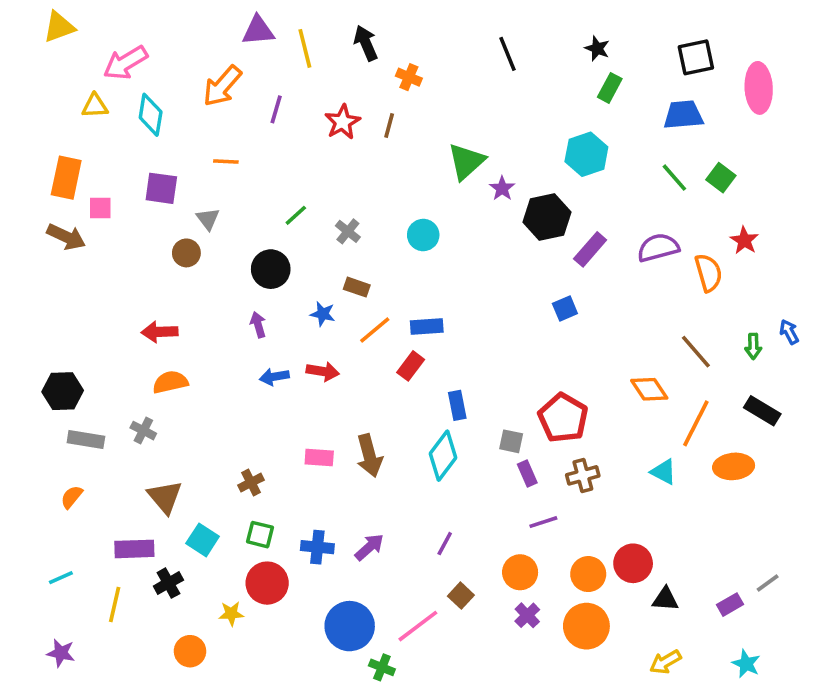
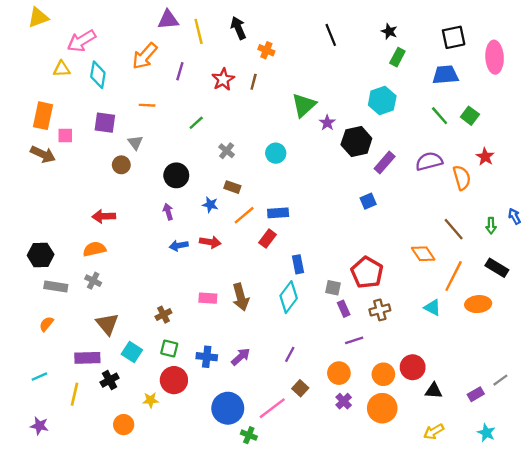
green line: (296, 215) -> (196, 123), moved
orange semicircle: (170, 382) -> (94, 249), moved

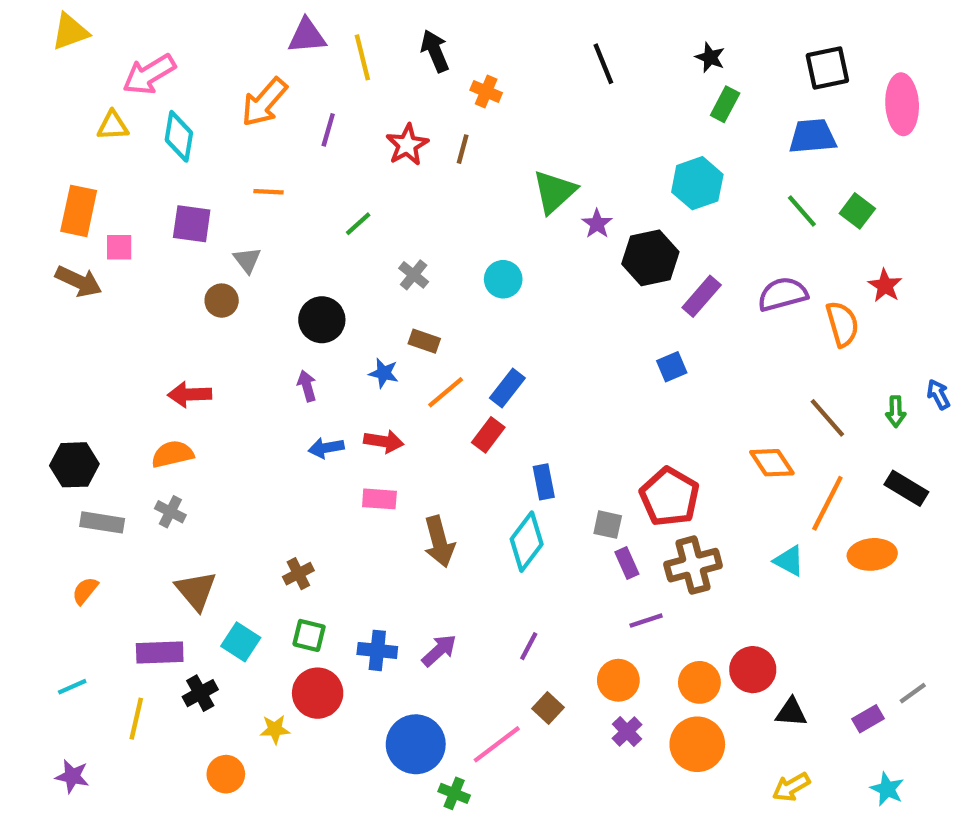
blue rectangle: (278, 213) -> (507, 388), turned -48
pink rectangle: (208, 298) -> (379, 499), moved
brown cross: (380, 310) -> (693, 565), size x1.4

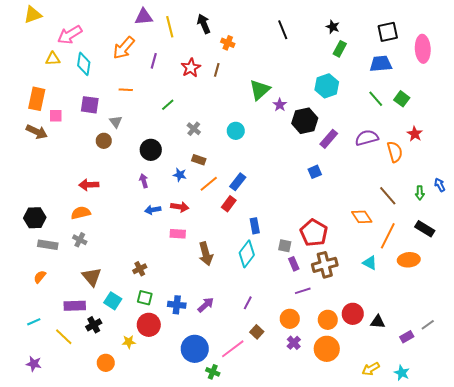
black triangle: (791, 712) -> (378, 322), moved
yellow line: (136, 719) -> (64, 337), turned -60
cyan star: (887, 789) -> (402, 373), moved

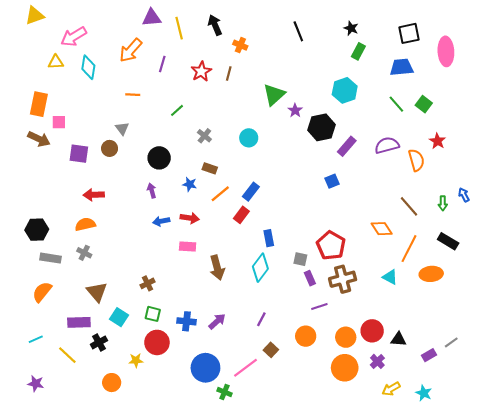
purple square: (90, 105) -> (79, 154), moved
orange semicircle: (40, 277) -> (42, 292), size x1.5
purple cross: (294, 343) -> (377, 361), moved

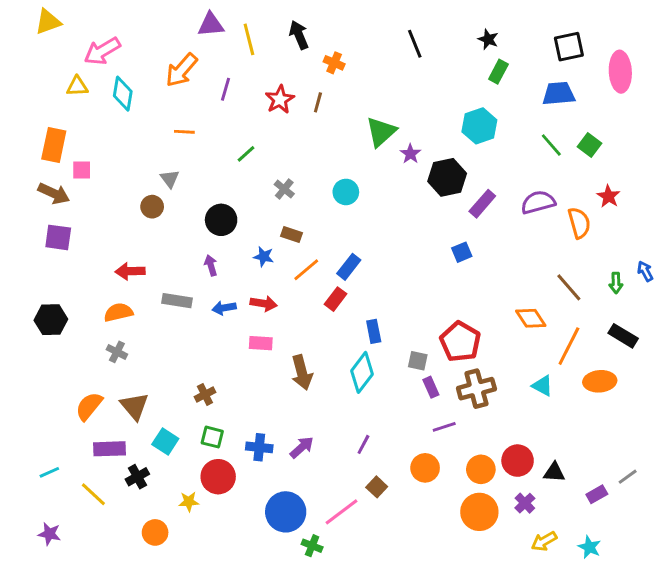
purple square: (79, 154) -> (58, 237), moved
gray rectangle: (50, 258) -> (177, 301), moved
orange semicircle: (42, 292) -> (89, 406), moved

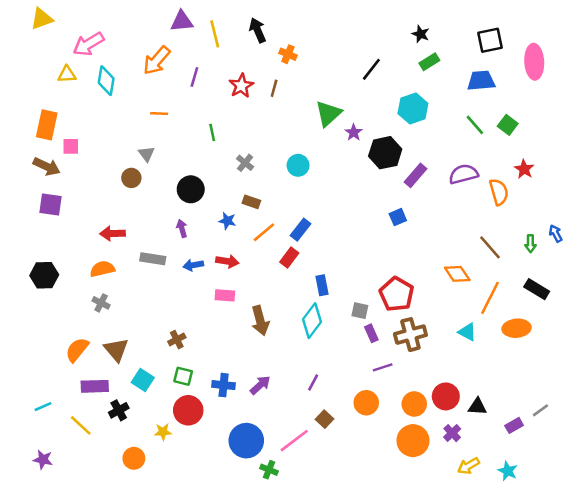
black line: (415, 44) -> (371, 69), moved, turned 60
green rectangle: (498, 72) -> (429, 62), turned 30
green line: (246, 154) -> (212, 132), turned -60

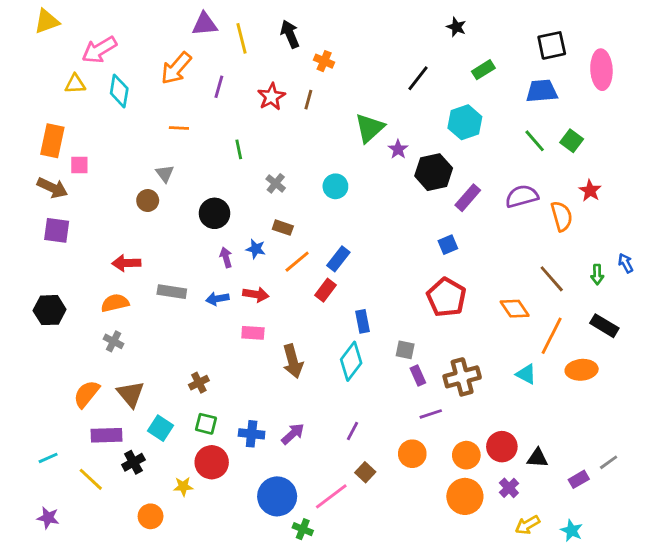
black star: (421, 34) -> (456, 27), moved
purple arrow: (182, 228) -> (226, 257), moved
red pentagon: (397, 294) -> (446, 297), moved

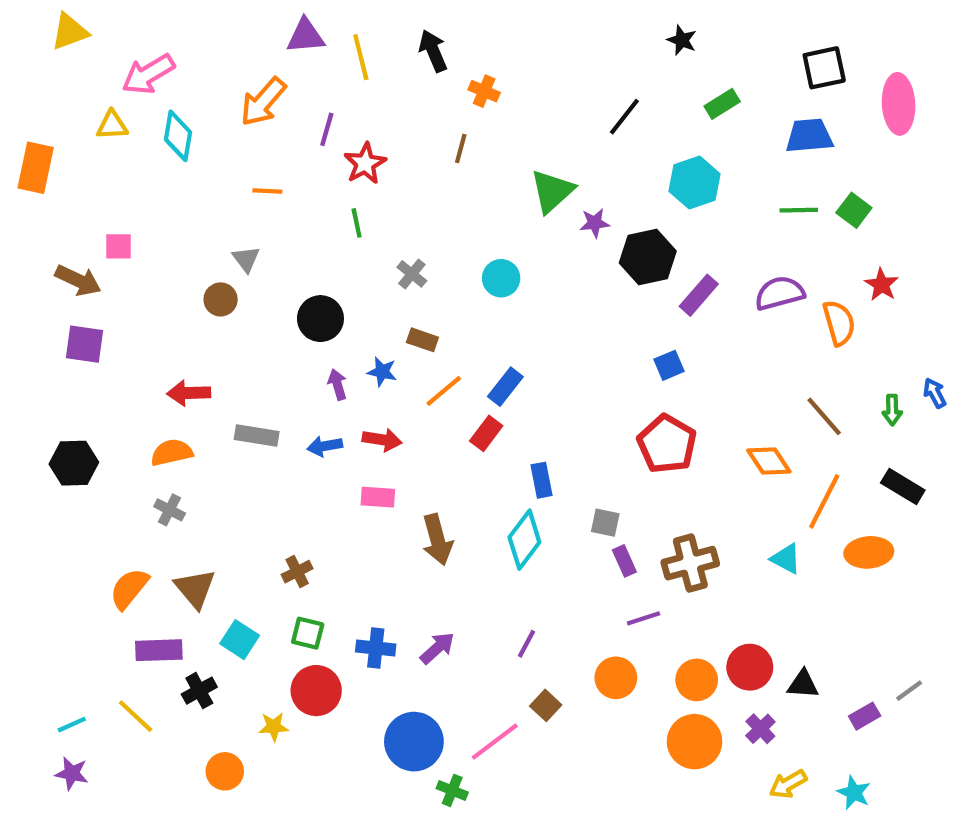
red star: (271, 97) -> (365, 163), moved
orange rectangle: (52, 141) -> (36, 168), moved
green line: (535, 141) -> (799, 210), turned -50
purple star: (398, 149) -> (595, 223), turned 30
cyan line: (48, 458) -> (72, 725), moved

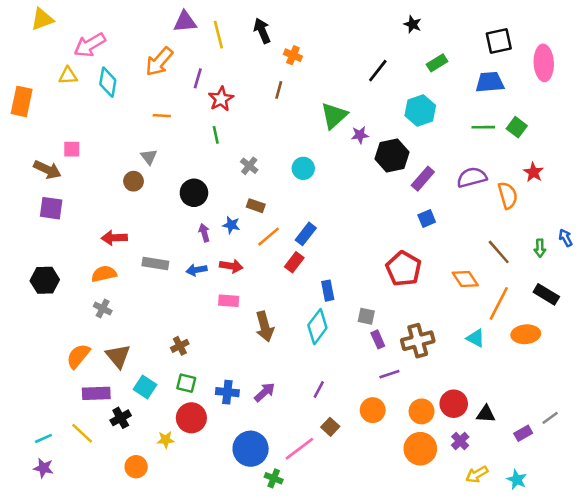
blue square: (669, 365) -> (427, 219), moved

